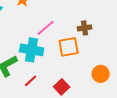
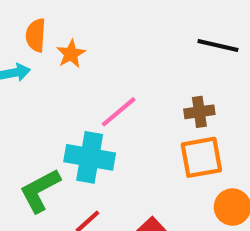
orange square: (69, 47) -> (201, 157), moved

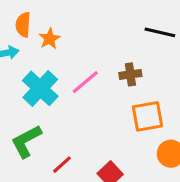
brown cross: (199, 112) -> (130, 74), moved
cyan cross: (90, 157) -> (40, 88), moved, turned 33

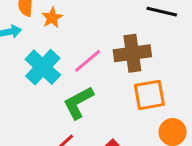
brown cross: (130, 74) -> (132, 53), size x1.6
green L-shape: (26, 141) -> (78, 103), moved

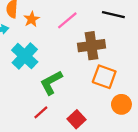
pink line: (88, 61) -> (67, 20), moved
orange square: (149, 95) -> (104, 77), turned 30

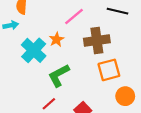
orange star: (32, 19) -> (57, 39), moved
orange square: (104, 77) -> (109, 70), turned -35

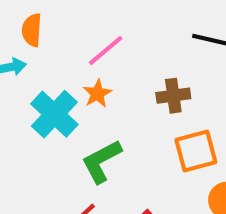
pink line: (74, 17) -> (106, 51), moved
brown cross: (97, 41) -> (173, 96), size x0.7

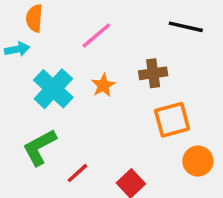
orange star: (97, 94) -> (103, 85), moved
green L-shape: (102, 161) -> (40, 147), moved

